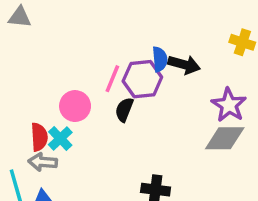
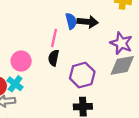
pink line: (112, 79) -> (54, 38), moved
purple hexagon: (142, 79) -> (82, 75), moved

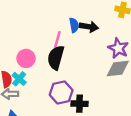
black semicircle: (54, 58) -> (56, 58), size x1.6
purple hexagon: (82, 75) -> (61, 92), moved

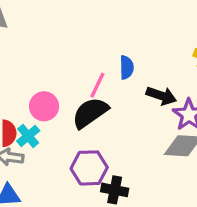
black arrow: (89, 27) -> (161, 96), moved
black semicircle: (56, 58) -> (90, 113), turned 30

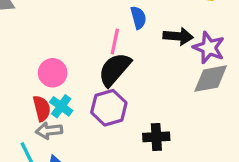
pink circle: (44, 106) -> (53, 73), moved
purple hexagon: (89, 168) -> (109, 108), moved

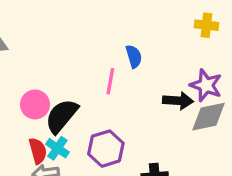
black arrow: (178, 36) -> (178, 101), moved
black semicircle: (115, 69) -> (62, 116), moved
pink circle: (53, 73) -> (35, 104), moved

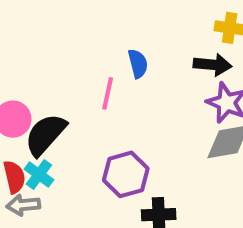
black arrow: (178, 101) -> (212, 65), moved
purple hexagon: (106, 149) -> (126, 174), moved

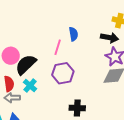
purple hexagon: (126, 174) -> (63, 73), moved
cyan cross: (39, 175) -> (30, 86), moved

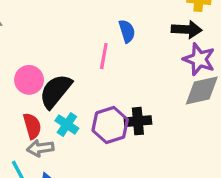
purple hexagon: (63, 73) -> (110, 125), moved
black cross: (77, 108) -> (138, 121), moved

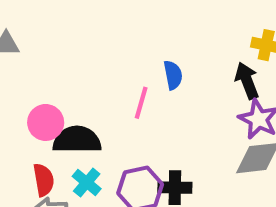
black arrow: (187, 29) -> (247, 81), turned -120
black semicircle: (56, 91) -> (77, 140), turned 45

